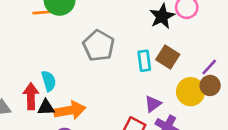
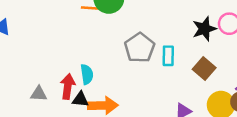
cyan rectangle: (144, 61) -> (168, 56), moved

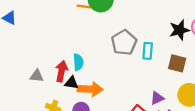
brown square: (204, 69) -> (177, 63), turned -30

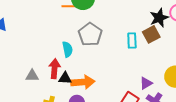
gray pentagon: (124, 43) -> (90, 34), moved
cyan semicircle: (78, 62) -> (67, 49), moved
brown square: (177, 63) -> (151, 34), moved, turned -36

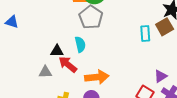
gray pentagon: (90, 34) -> (91, 17), moved
red arrow: (54, 69) -> (68, 64), turned -54
black triangle: (65, 78) -> (57, 51), moved

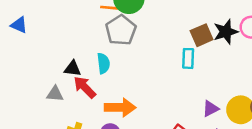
brown square: (165, 27) -> (202, 35), moved
purple triangle: (161, 76) -> (211, 109), moved

